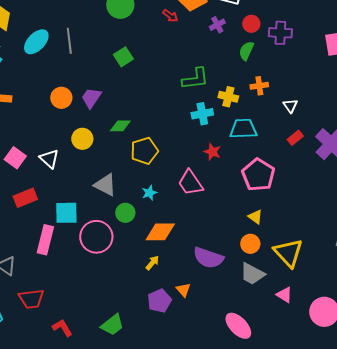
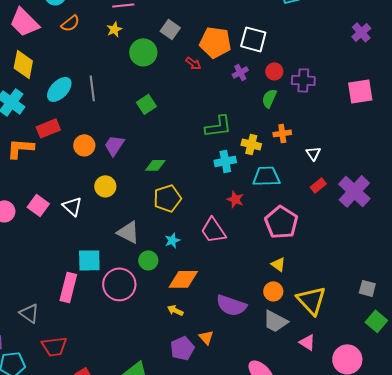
green diamond: (120, 126) -> (155, 165), moved
red rectangle: (25, 198) -> (48, 128), moved
yellow arrow: (152, 263) -> (175, 310), turned -105

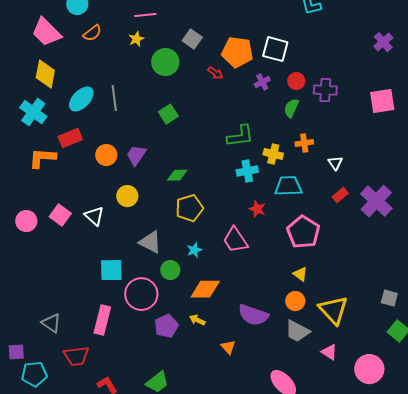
pink rectangle: (68, 287) -> (102, 320), moved
purple pentagon: (182, 348) -> (166, 326), moved

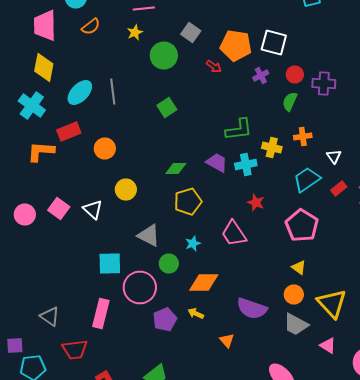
pink trapezoid: (46, 32) -> (45, 26), turned 44
purple trapezoid: (136, 155) -> (217, 162), moved, turned 85
cyan trapezoid: (288, 186) -> (307, 180), moved, turned -32

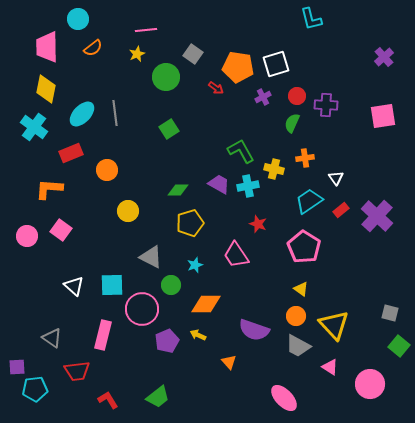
white square: (274, 42) -> (276, 64), turned -32
green L-shape: (239, 130) -> (241, 151), turned -112
orange L-shape: (41, 152) -> (49, 189), moved
white triangle: (93, 210) -> (74, 286), moved

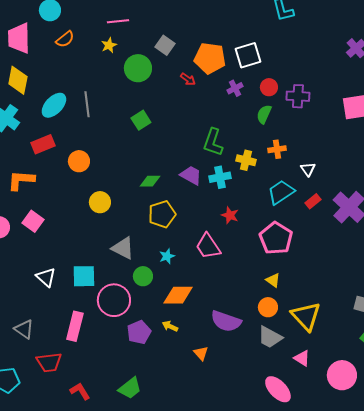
green L-shape: (241, 151) -> (213, 142), turned -132
pink ellipse: (284, 398) -> (278, 389), moved

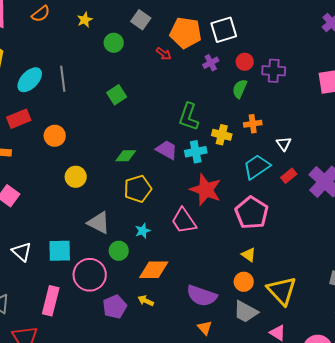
green circle: (138, 68) -> (114, 43), size x0.7
red star: (230, 215) -> (206, 190), size x1.8
orange triangle: (201, 353) -> (205, 328), moved

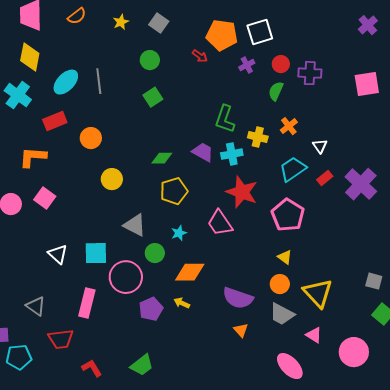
gray square: (141, 20) -> (159, 23), moved
green circle: (114, 43) -> (150, 60), moved
orange cross: (253, 124) -> (289, 126), turned -30

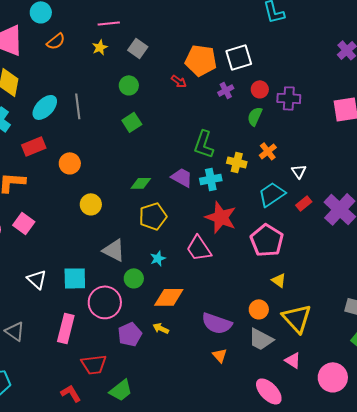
yellow triangle: (285, 257) -> (279, 280), moved
red trapezoid: (61, 339) -> (94, 364), moved

